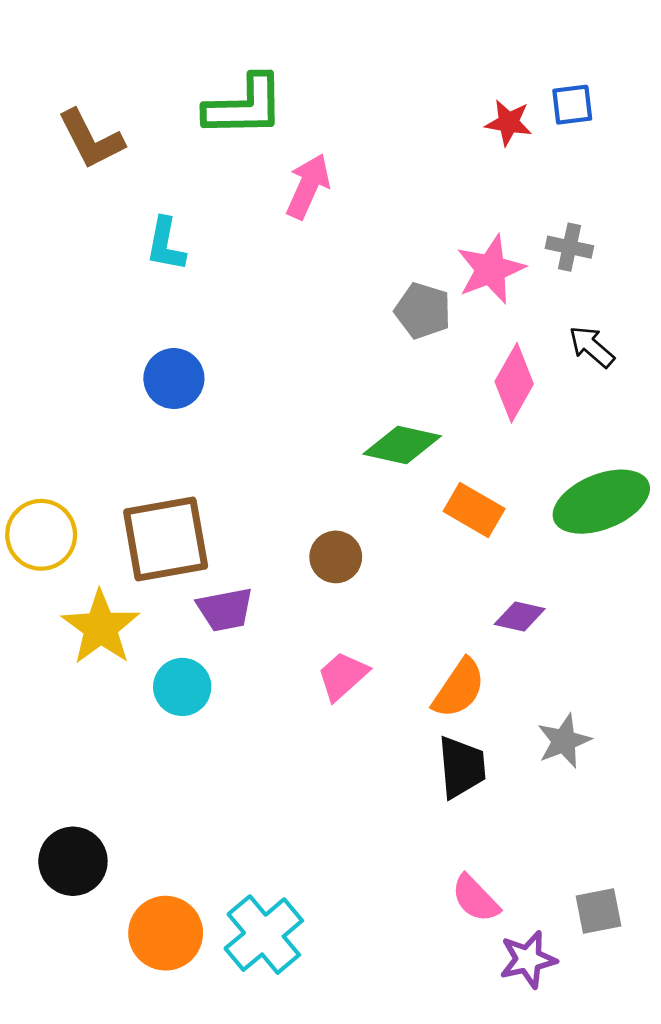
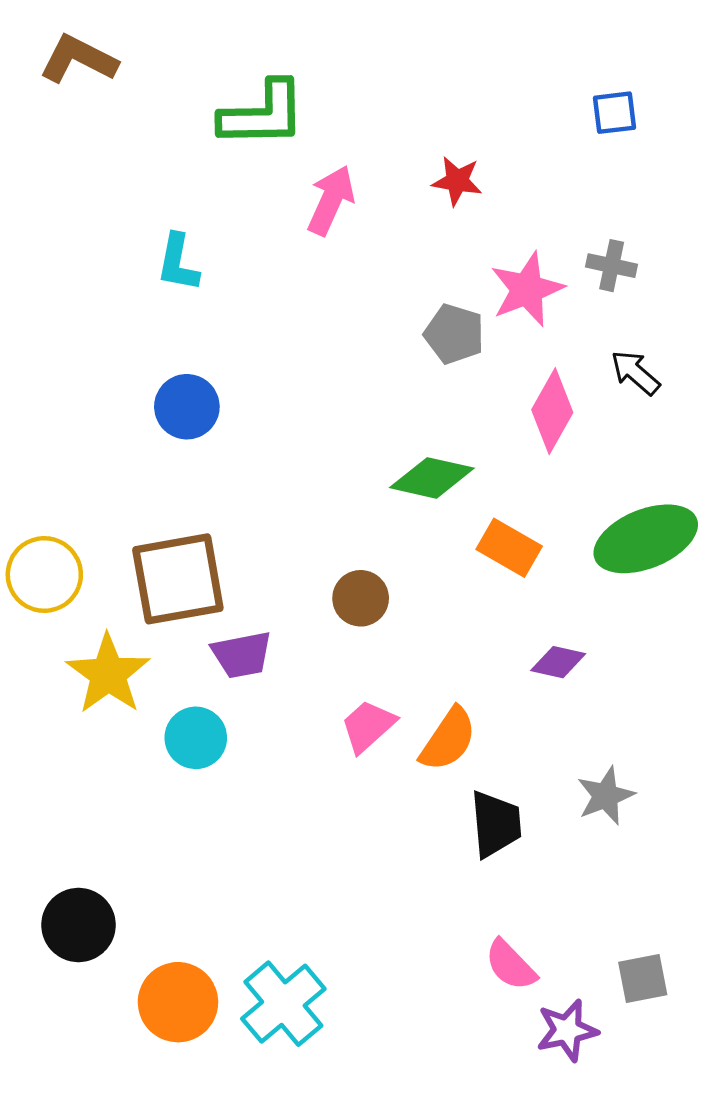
red star: (509, 123) -> (457, 181), moved
brown L-shape: (91, 139) -> (78, 59), moved, turned 144
orange semicircle: (459, 688) -> (448, 739), moved

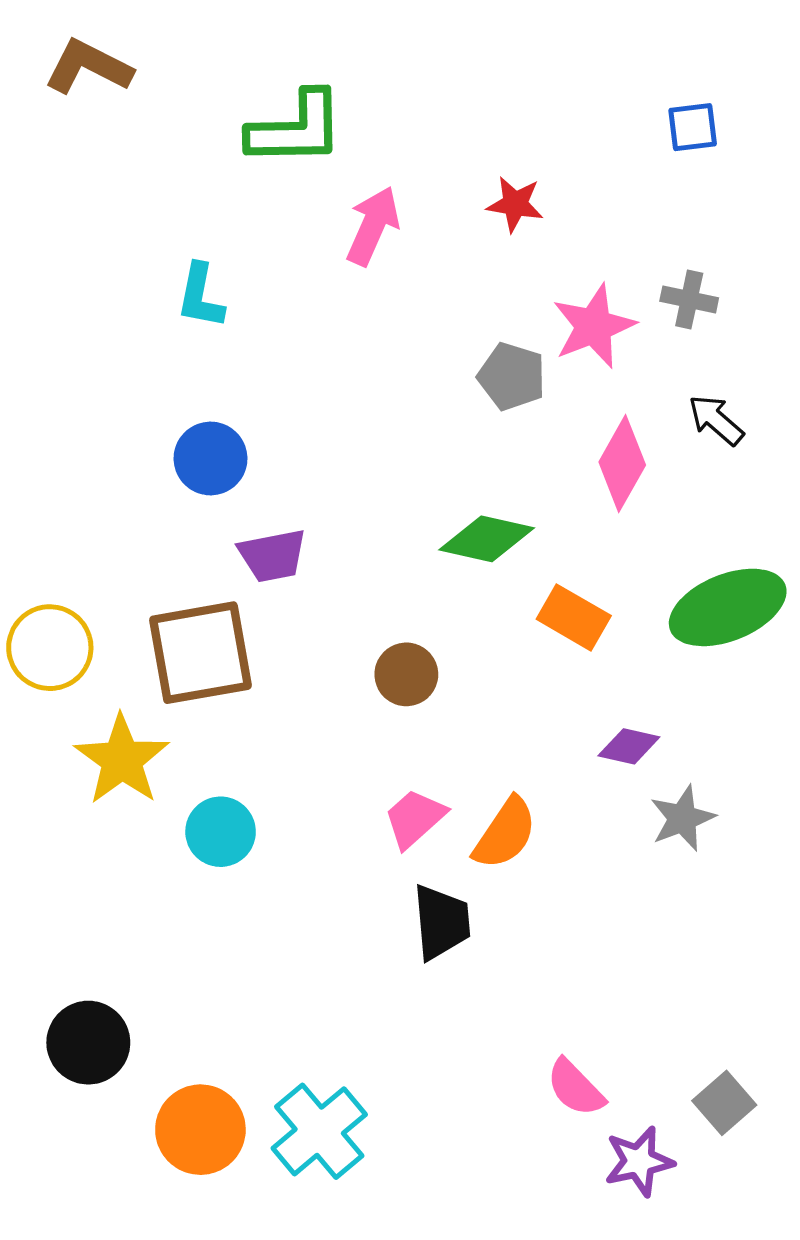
purple trapezoid: (242, 655) -> (272, 556), moved
gray star: (606, 796) -> (682, 818), moved
black trapezoid: (496, 824) -> (441, 922), moved
gray square: (643, 978) -> (724, 1103), turned -30

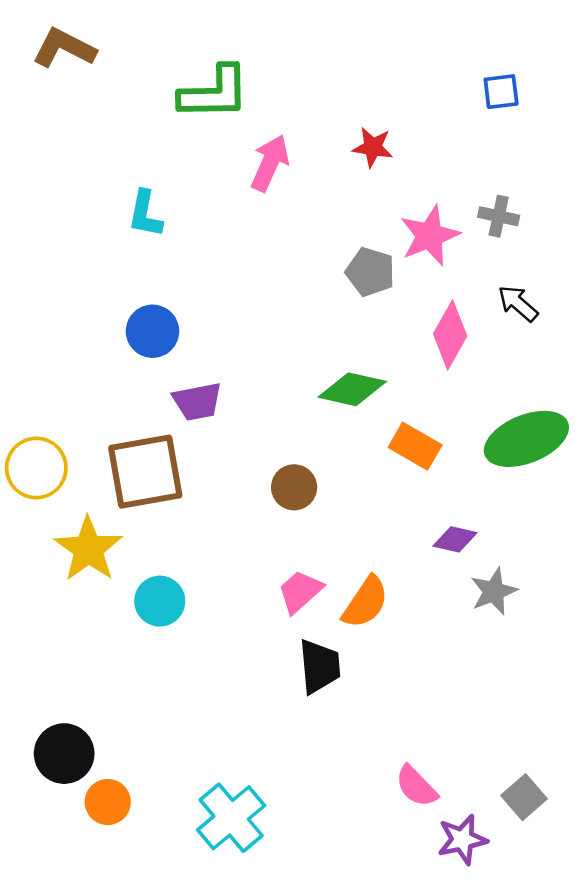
orange circle: (200, 1130) -> (108, 802), moved, size x0.7

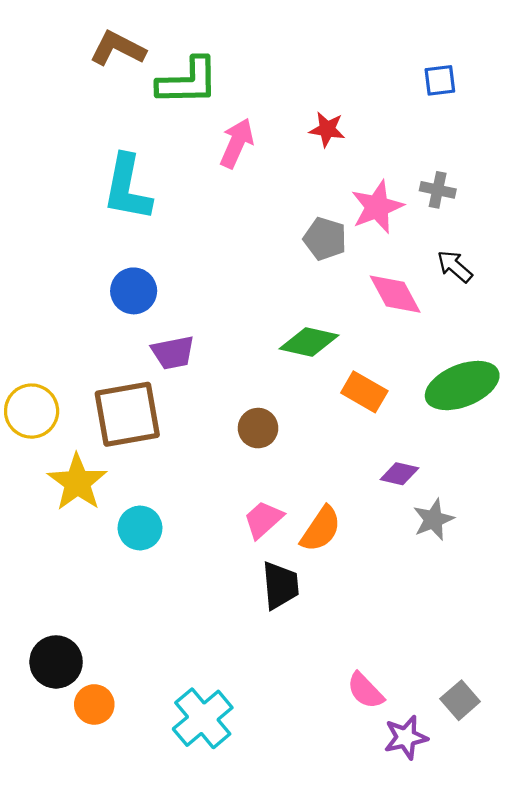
brown L-shape: (64, 48) -> (118, 48), moved
cyan L-shape: (145, 214) -> (127, 188), size x1.6
pink diamond: (450, 335) -> (395, 294), turned -58

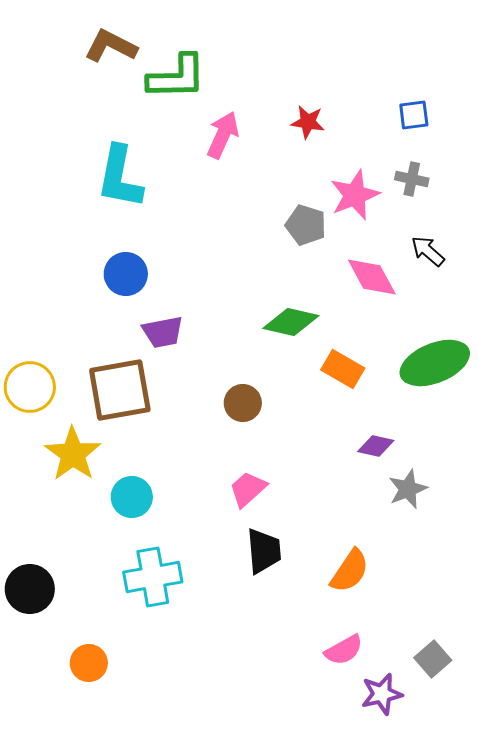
blue square: (440, 80) -> (414, 115), moved
orange semicircle: (321, 529) -> (350, 571), moved
black circle: (56, 662) -> (30, 589), moved
pink semicircle: (365, 691) -> (344, 650), turned -75
cyan cross: (203, 718) -> (153, 577), moved, turned 30

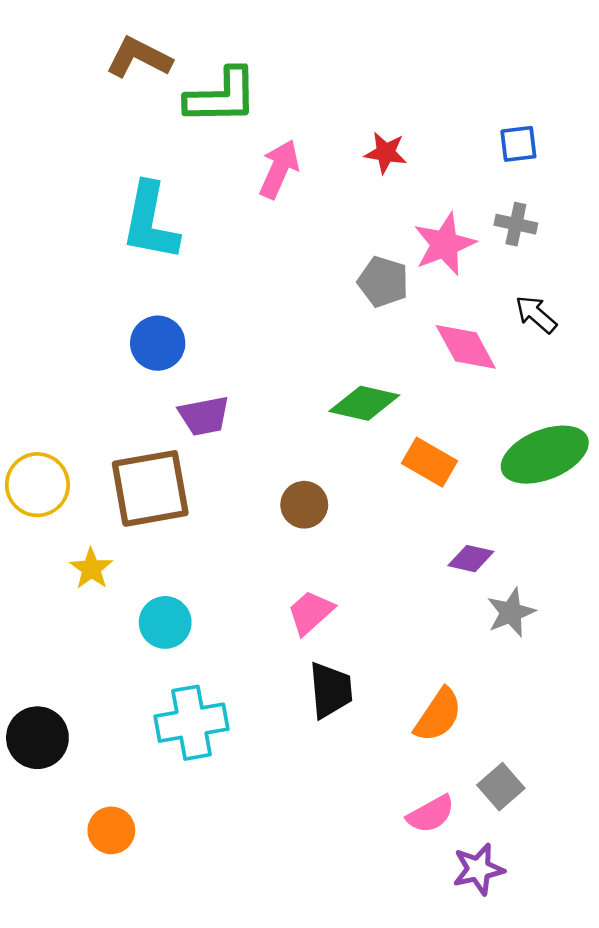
yellow star: (73, 454) -> (91, 569), size x0.6
gray square: (433, 659) -> (501, 787), moved

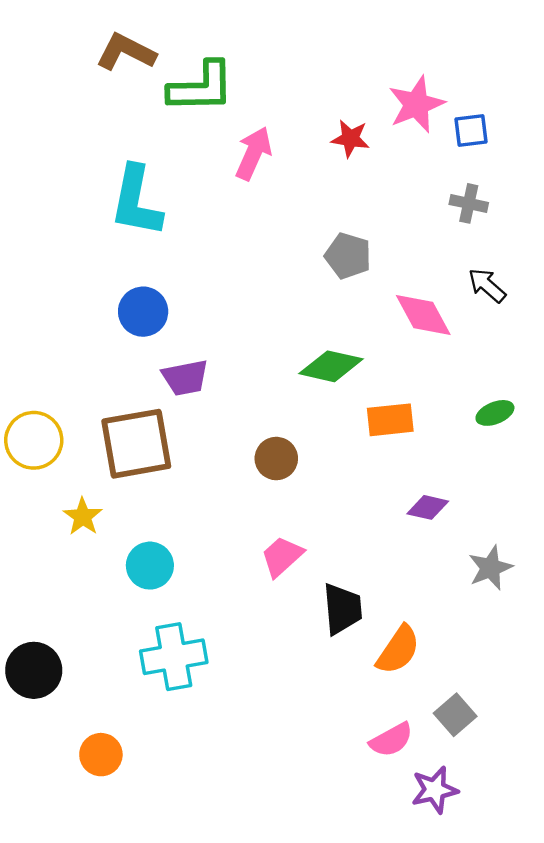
pink star: (445, 244) -> (416, 104), moved
green ellipse: (545, 455) -> (495, 413), size x0.5
orange rectangle: (429, 462) -> (390, 420), turned -36
gray star: (511, 612) -> (490, 568), moved
black trapezoid: (331, 690) -> (342, 609), moved

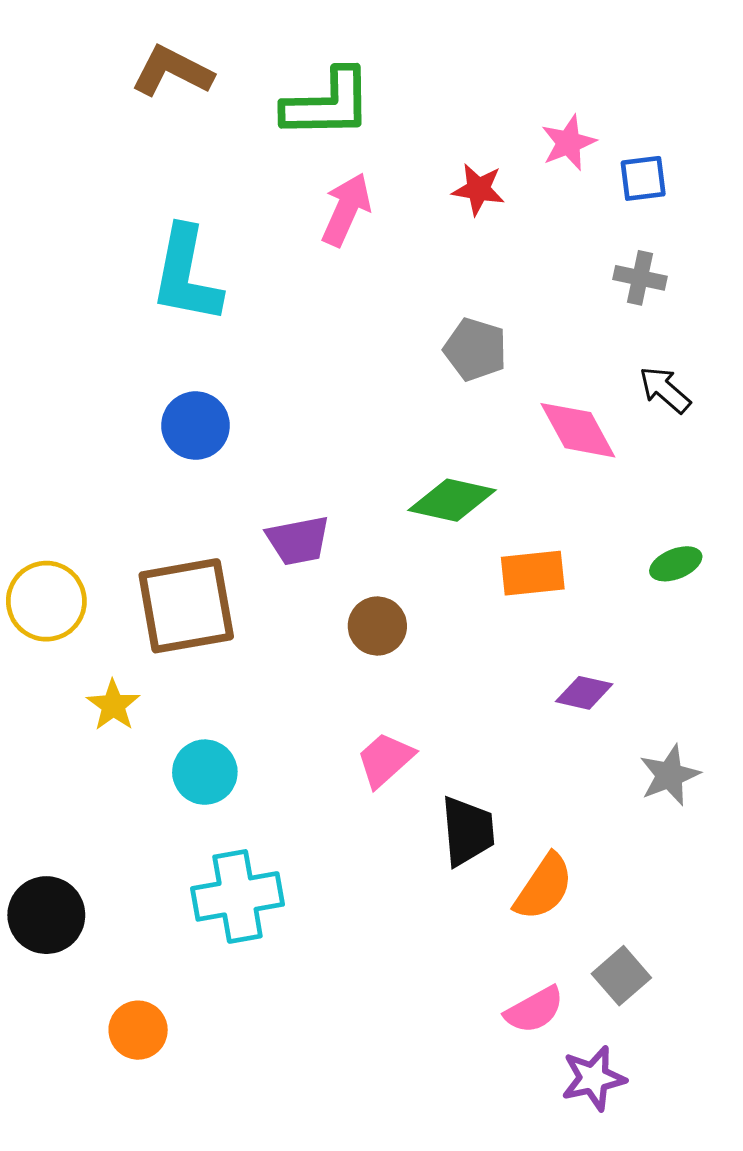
green L-shape: (201, 87) -> (328, 104), moved
pink star: (416, 104) -> (569, 143), size x0.7
purple trapezoid: (185, 378) -> (298, 541), moved

